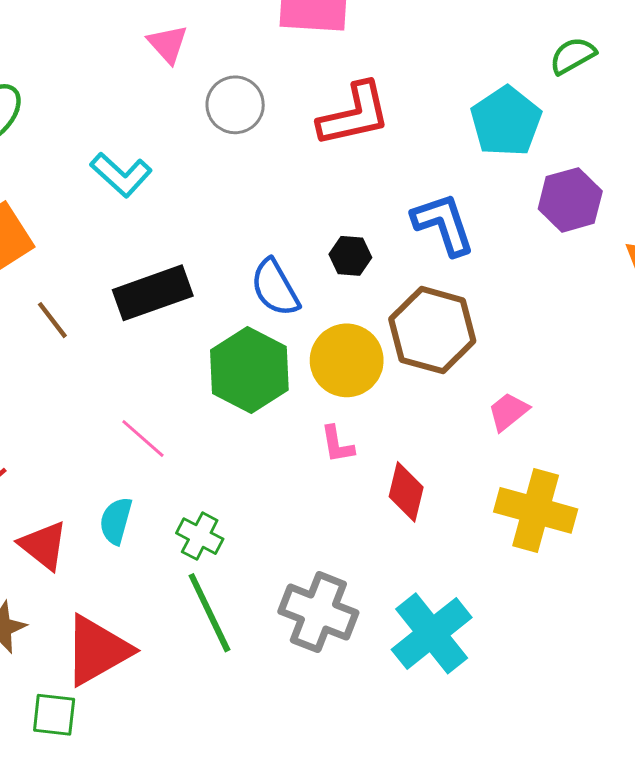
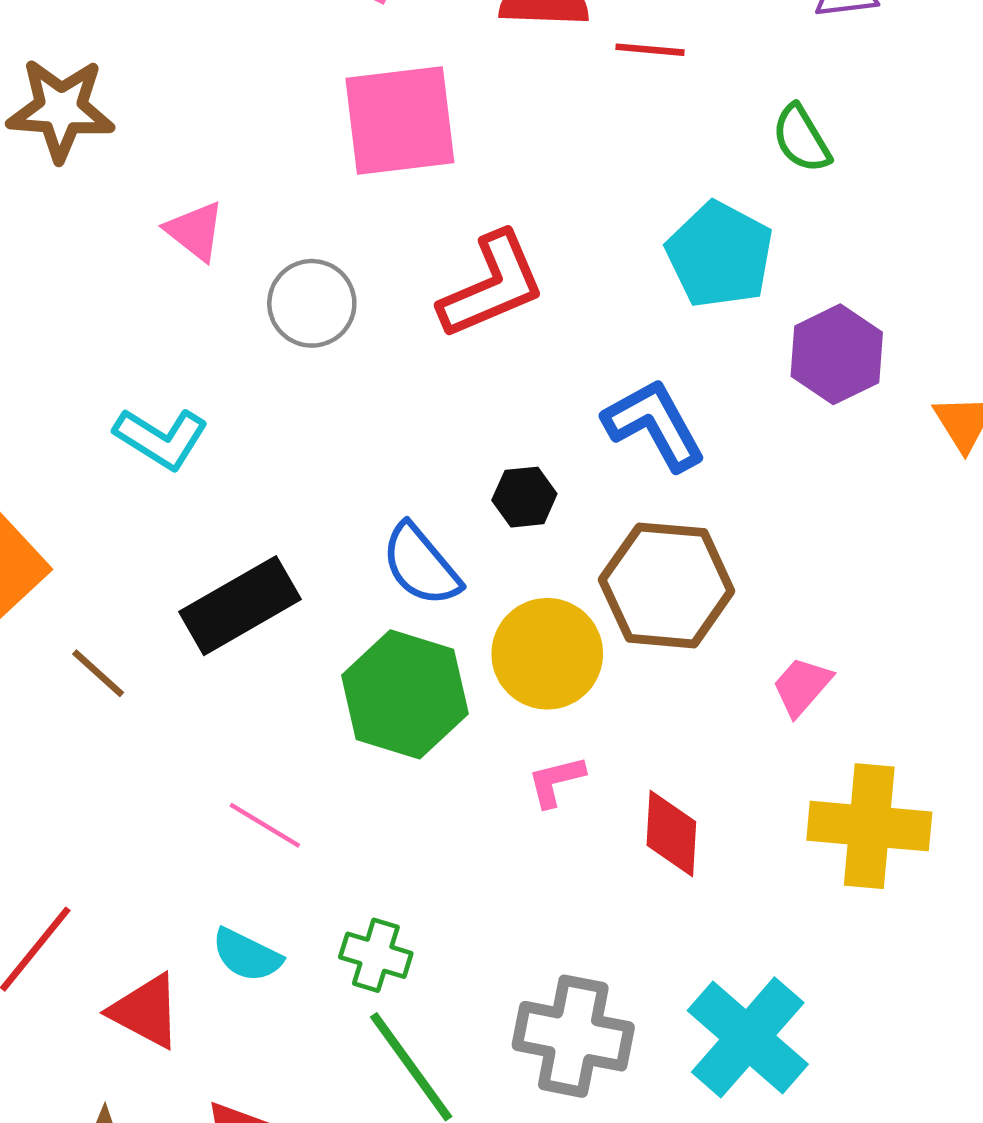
green semicircle: (573, 56) -> (801, 139), turned -81
pink L-shape: (337, 444) -> (556, 781), turned 96
cyan semicircle: (116, 521) -> (247, 955), turned -69

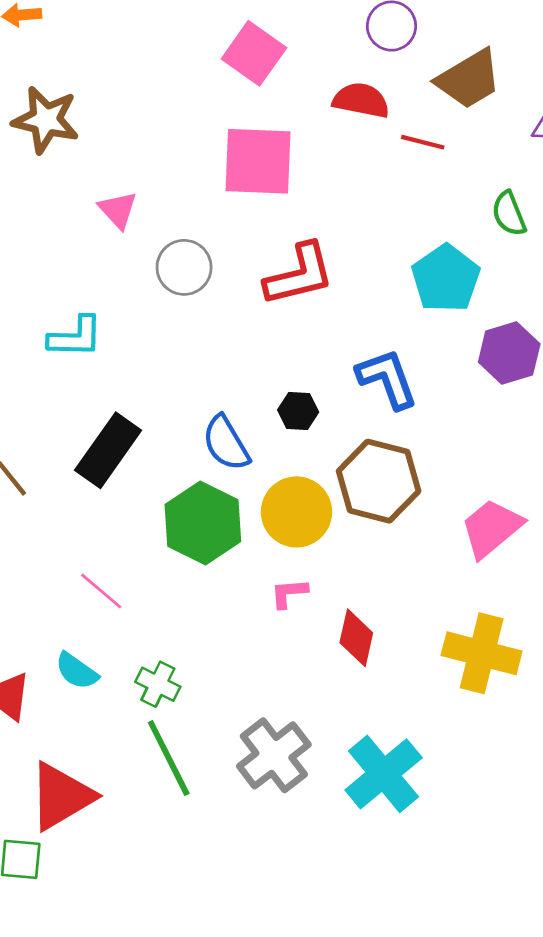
cyan L-shape: (161, 438) -> (75, 337), turned -40
black rectangle: (240, 606) -> (108, 450), turned -34
pink trapezoid: (802, 686) -> (491, 528), moved, size x1.6
gray cross: (573, 1036) -> (274, 755), turned 32

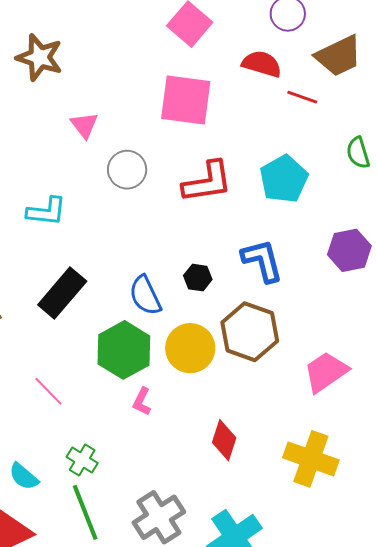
cyan pentagon: (446, 278) -> (284, 179), moved
pink L-shape: (289, 593) -> (142, 402), moved, turned -64
cyan semicircle: (77, 671) -> (24, 476), moved

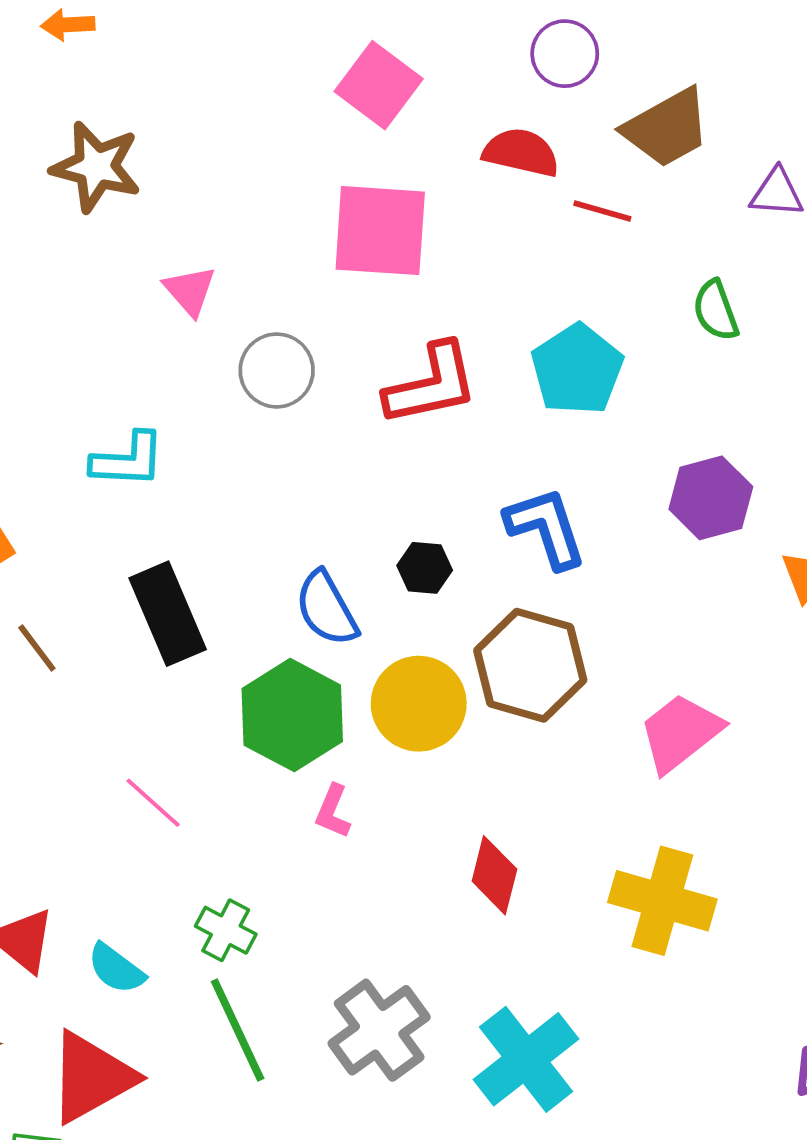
black rectangle: (62, 293) -> (168, 614), turned -60

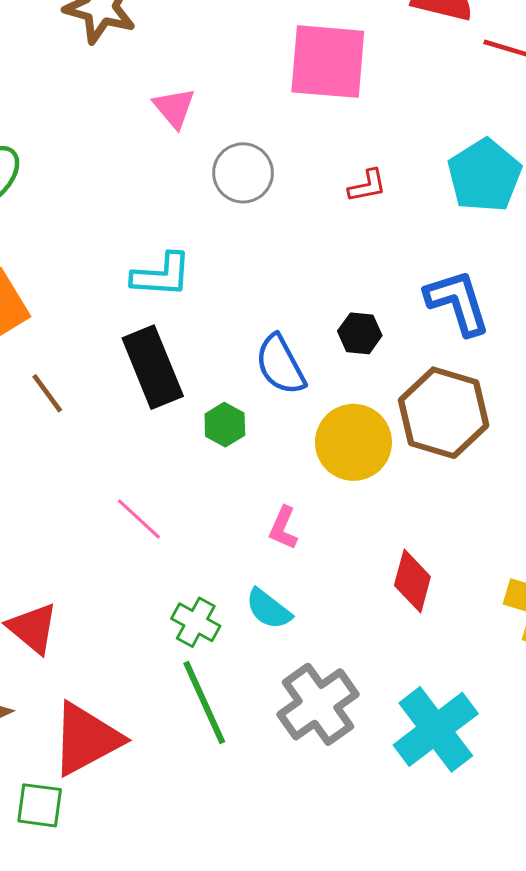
red L-shape: (431, 384) -> (367, 186), size x0.5
cyan L-shape: (128, 460) -> (162, 275), moved
green hexagon: (292, 715) -> (225, 425), moved, size x0.5
cyan semicircle: (116, 969) -> (269, 609), moved

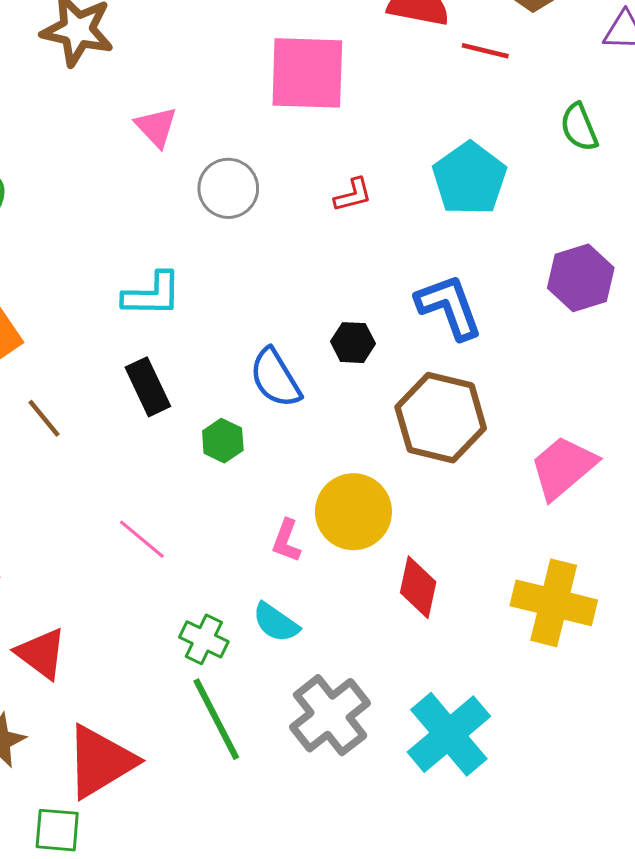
black rectangle: (153, 367) -> (148, 387), size x0.7
yellow circle: (353, 442) -> (353, 512), moved

